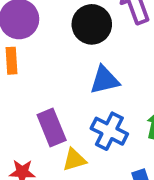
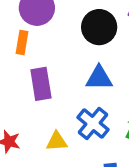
purple rectangle: (52, 128) -> (41, 84), moved

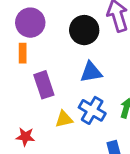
yellow triangle: (57, 141) -> (64, 119), moved

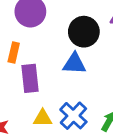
orange rectangle: (23, 53) -> (14, 53), moved
blue triangle: (91, 72) -> (74, 64), moved

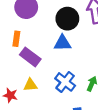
purple rectangle: (30, 78) -> (30, 57), turned -42
yellow triangle: (43, 118) -> (30, 85), moved

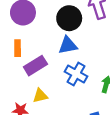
purple rectangle: (30, 57) -> (35, 66), turned -60
blue cross: (65, 82) -> (76, 74), moved

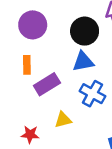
yellow triangle: (40, 96) -> (63, 120), moved

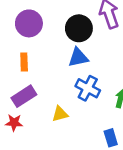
purple rectangle: (47, 84) -> (24, 96), moved
red star: (30, 134) -> (14, 123), moved

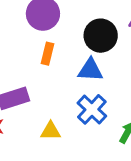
orange rectangle: (24, 62) -> (47, 54), moved

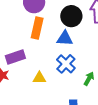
orange rectangle: (47, 54) -> (37, 28), size x1.5

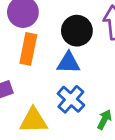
yellow triangle: (39, 78) -> (33, 120), size x1.5

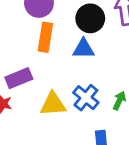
blue cross: (71, 99) -> (86, 98), moved

